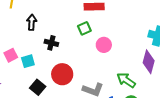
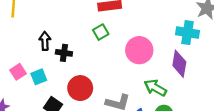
black arrow: (32, 22) -> (45, 41), moved
pink circle: (104, 45) -> (139, 50), moved, size x1.5

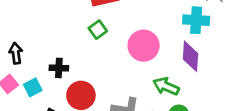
black arrow: (45, 41) -> (16, 53), moved
black cross: (64, 53) -> (59, 68), moved

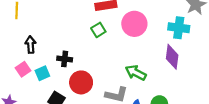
pink circle: (144, 46) -> (134, 24), moved
green arrow: (166, 86) -> (136, 73), moved

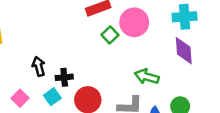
green square: (98, 30) -> (110, 35), moved
black arrow: (31, 45) -> (39, 66), moved
cyan square: (42, 73) -> (52, 97), moved

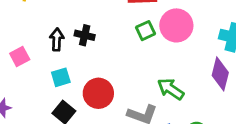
black cross: (64, 77) -> (85, 35), moved
pink square: (20, 98) -> (20, 56), moved

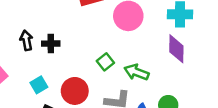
green square: (145, 31) -> (105, 62), moved
black arrow: (57, 39) -> (26, 40), moved

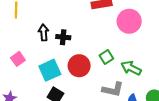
cyan square: (39, 85) -> (50, 70), size x1.5
red circle: (75, 91) -> (79, 66), moved

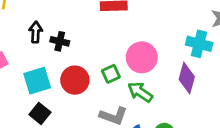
pink circle: (129, 21) -> (142, 57), moved

